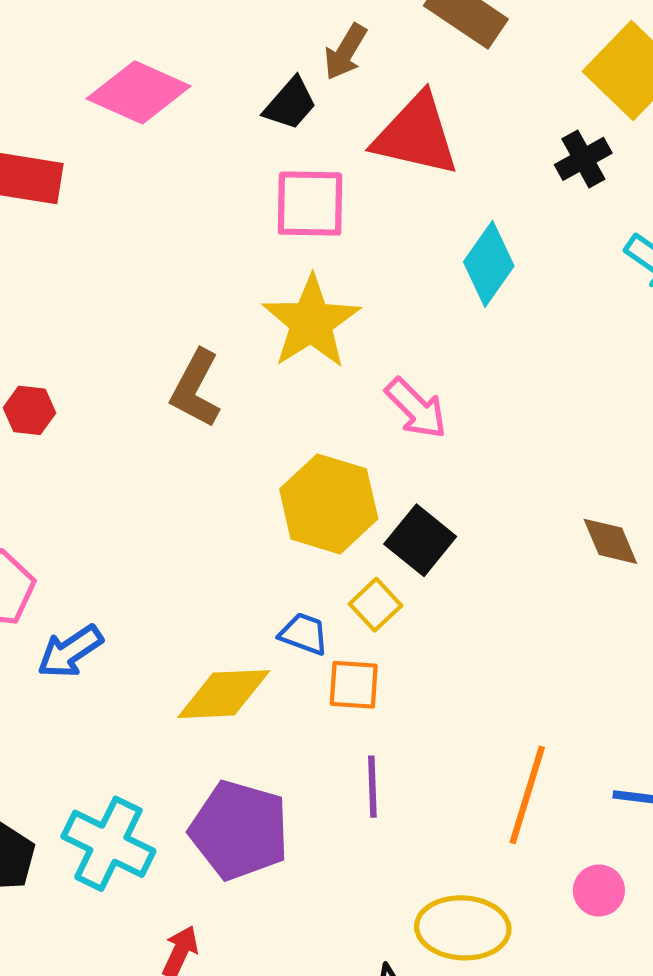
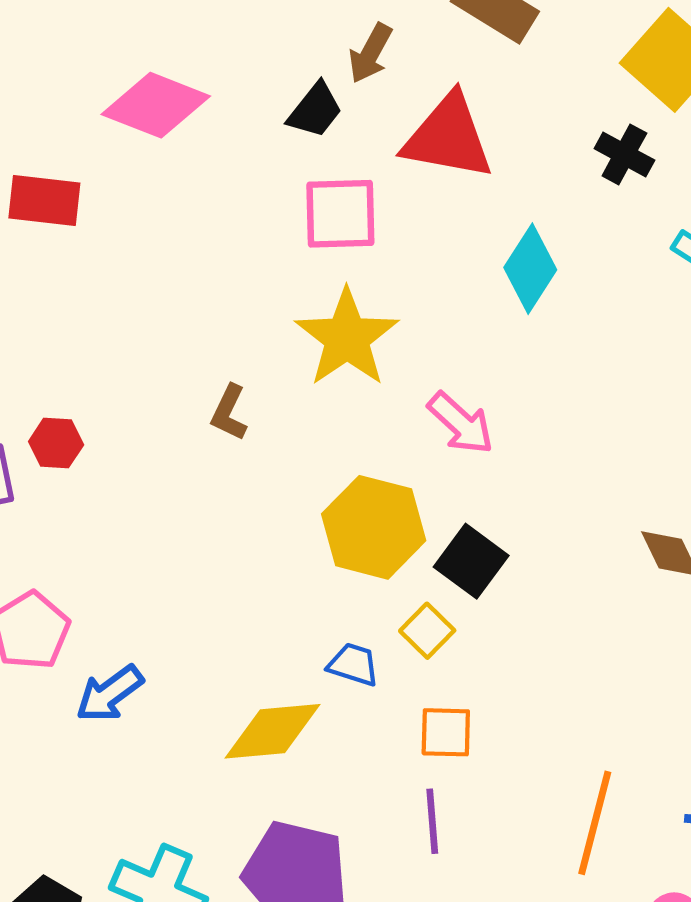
black cross: (583, 159) -> (624, 154), turned -30
brown L-shape: (196, 389) -> (229, 413), size x0.7
orange square: (354, 685) -> (446, 732), moved

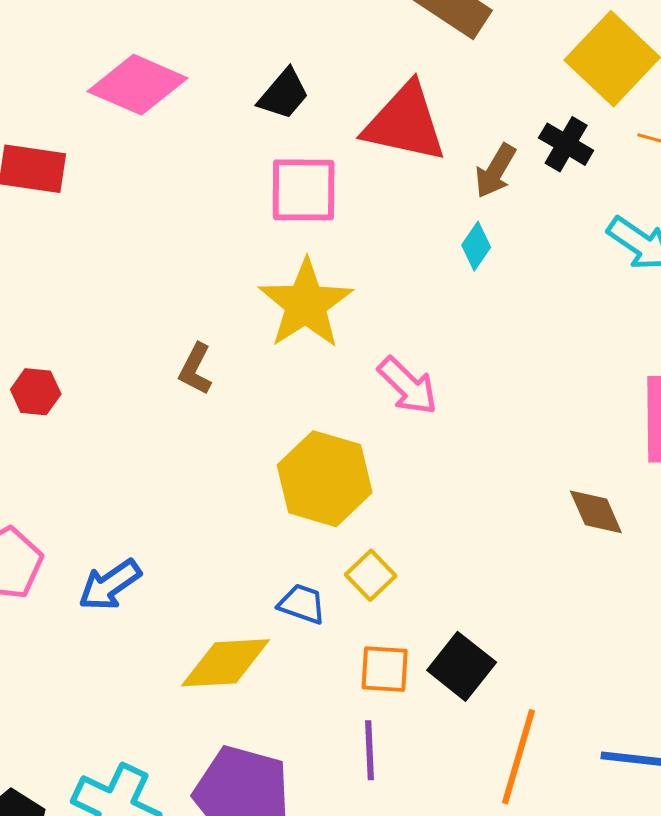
brown arrow: (370, 53) -> (495, 171), moved
cyan diamond: (530, 269) -> (476, 246), size x0.6
black square: (471, 561) -> (462, 666), moved
blue arrow: (109, 694) -> (110, 585), moved

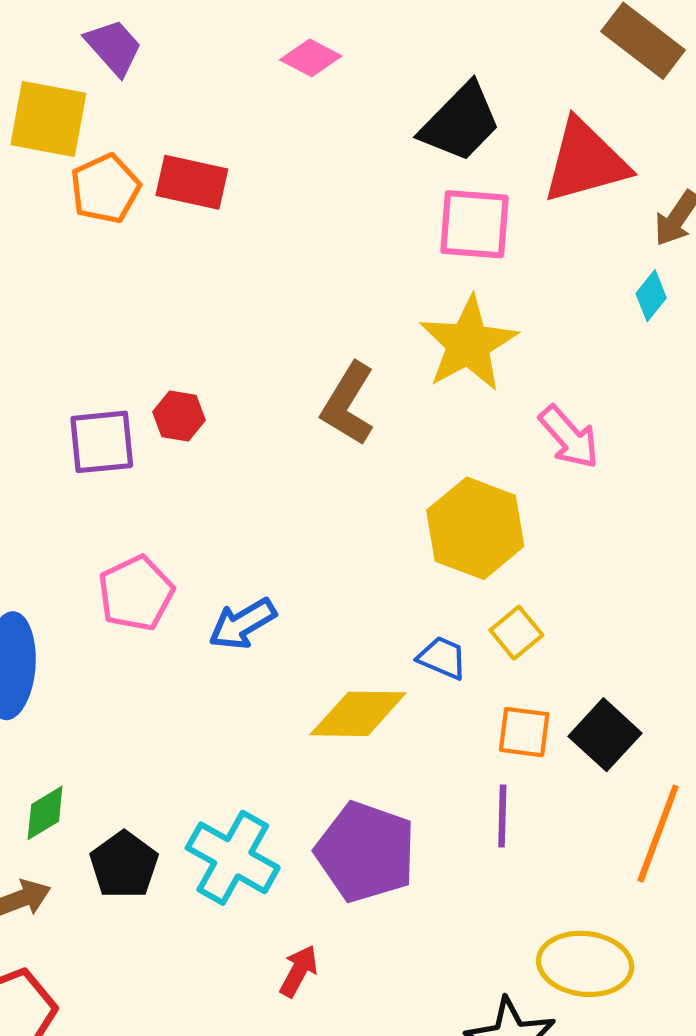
pink diamond: (137, 85) -> (311, 58), moved, size x0.6
black trapezoid: (284, 94) -> (460, 122), size x1.5
red triangle: (405, 123) -> (585, 161), turned -32
brown L-shape: (195, 369) -> (348, 404), size x1.5

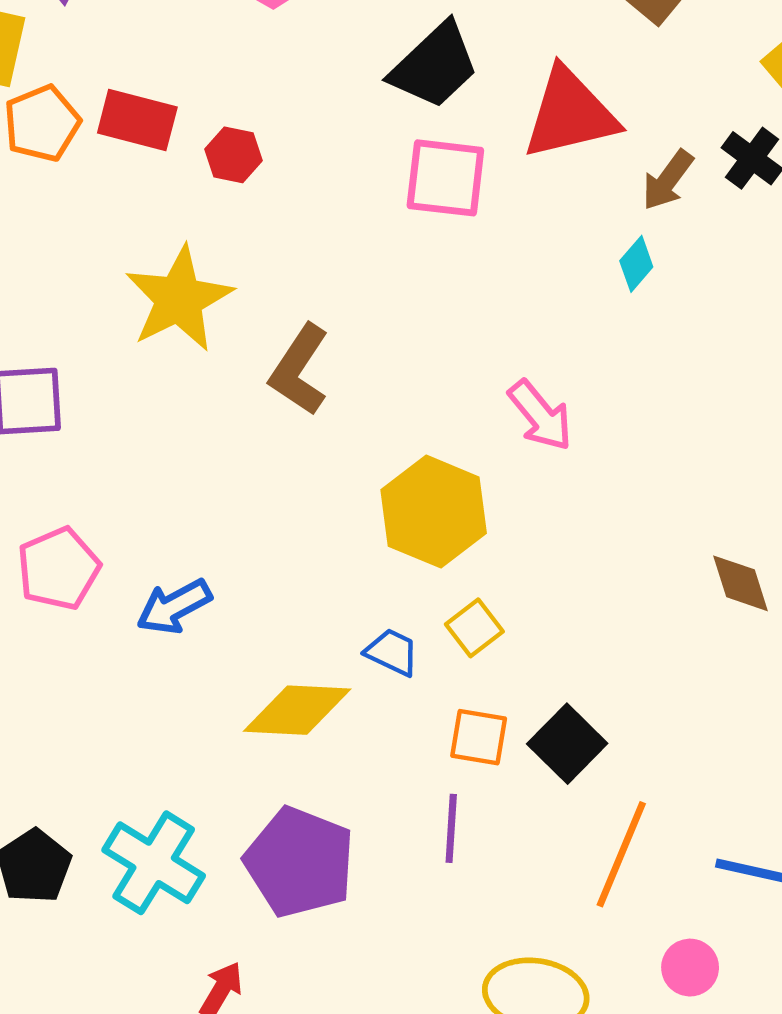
yellow star: (468, 344) -> (179, 299), moved
red hexagon: (179, 416) -> (233, 155), moved

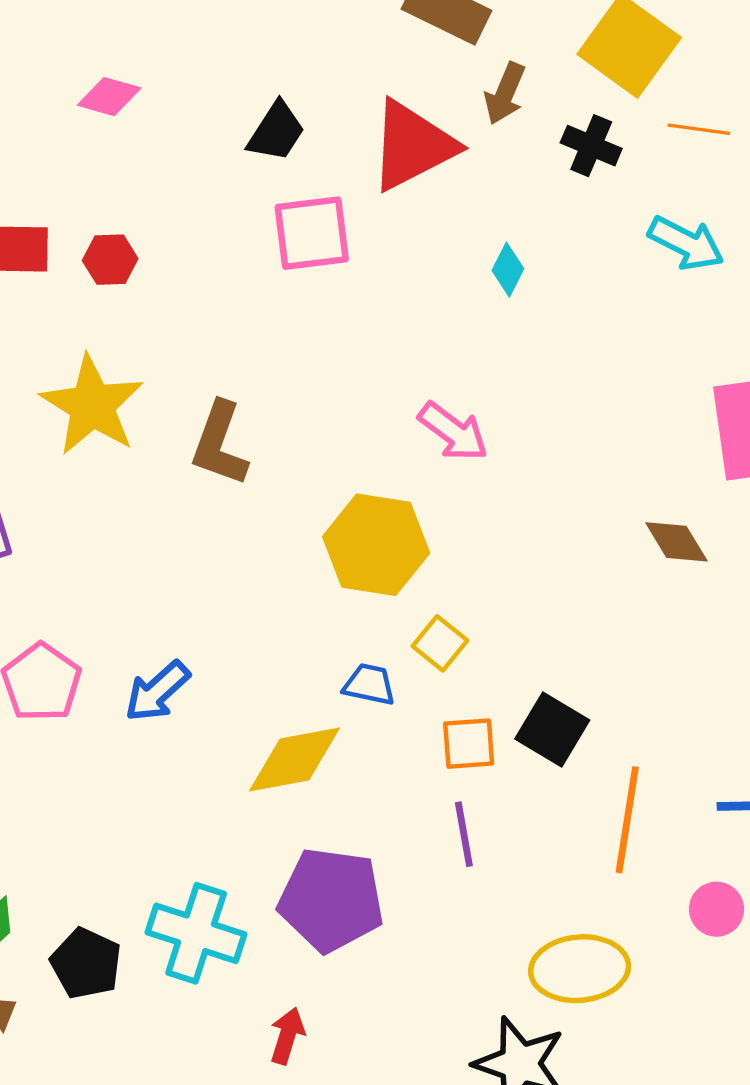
black trapezoid: (434, 66) -> (276, 132), size x0.7
brown arrow: (668, 180) -> (505, 94), moved

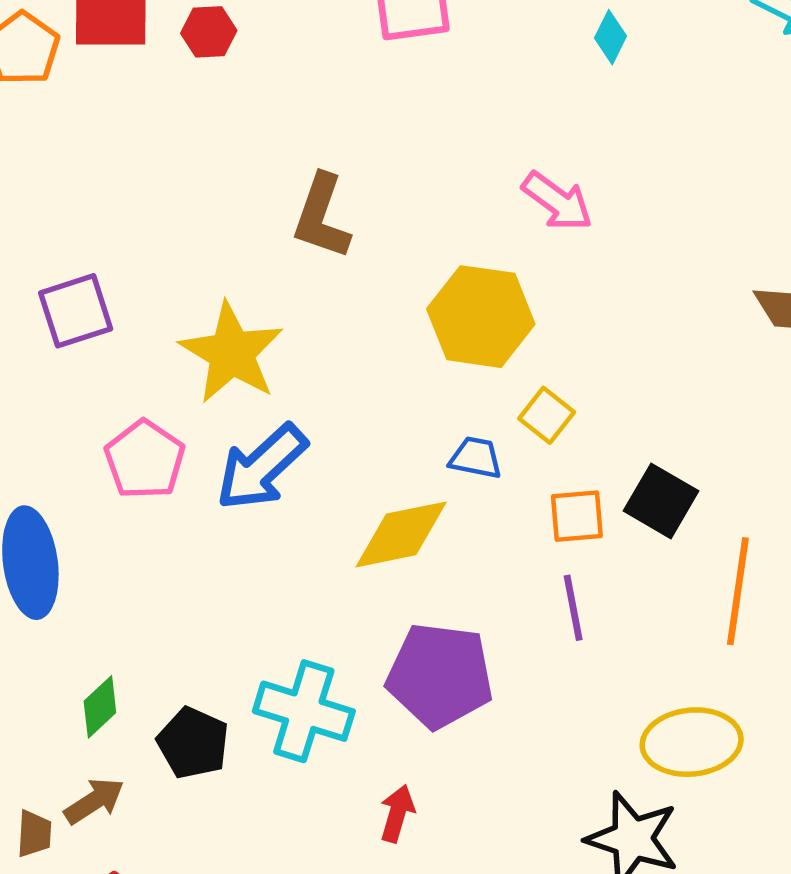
yellow star: (92, 405) -> (232, 353), moved
blue arrow: (157, 691) -> (262, 467), size x1.4

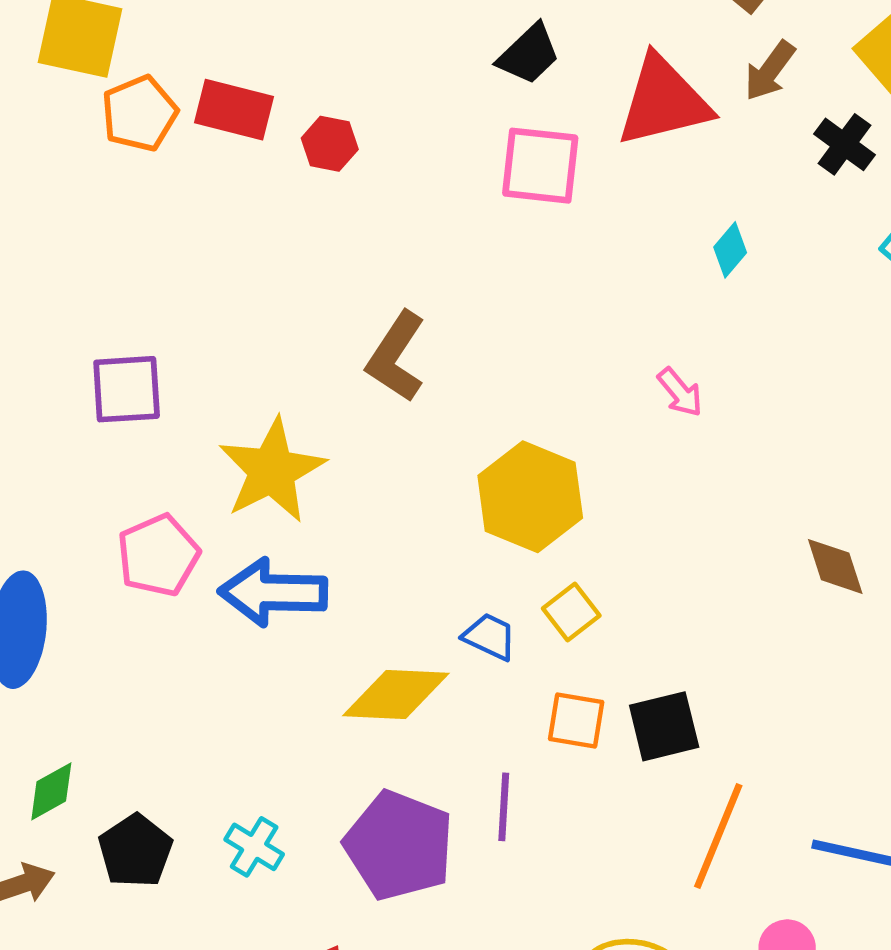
pink arrow: (557, 201) -> (680, 392), moved, size x0.7
blue arrow: (262, 467) -> (273, 592), turned 30
black square: (661, 501) -> (664, 726), turned 32
purple line: (573, 608) -> (504, 807), moved
cyan cross: (304, 711) -> (254, 847), size x0.6

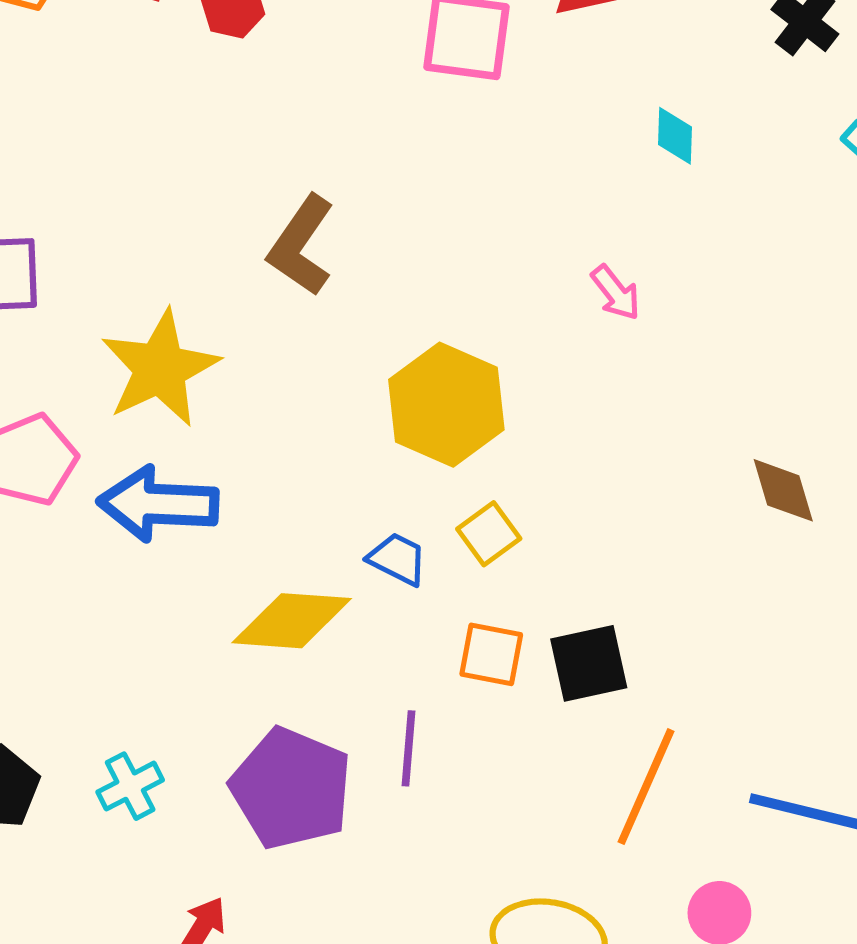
cyan diamond: (730, 250) -> (675, 136), turned -40
cyan cross: (254, 847) -> (130, 786), turned 30

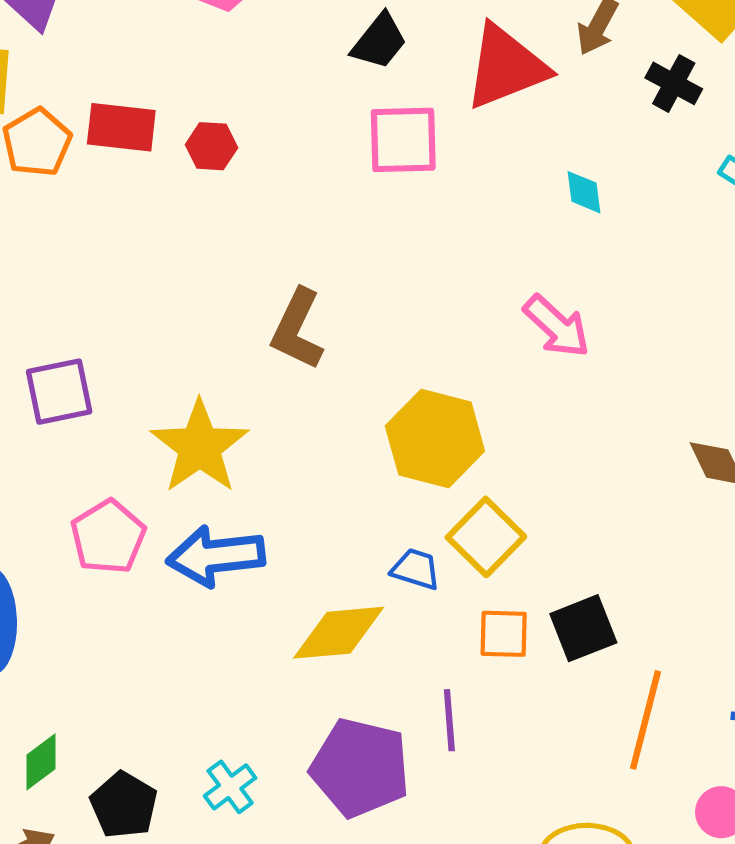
pink arrow: (616, 293) -> (557, 326), size x1.5
yellow square: (489, 534) -> (486, 537), size x1.5

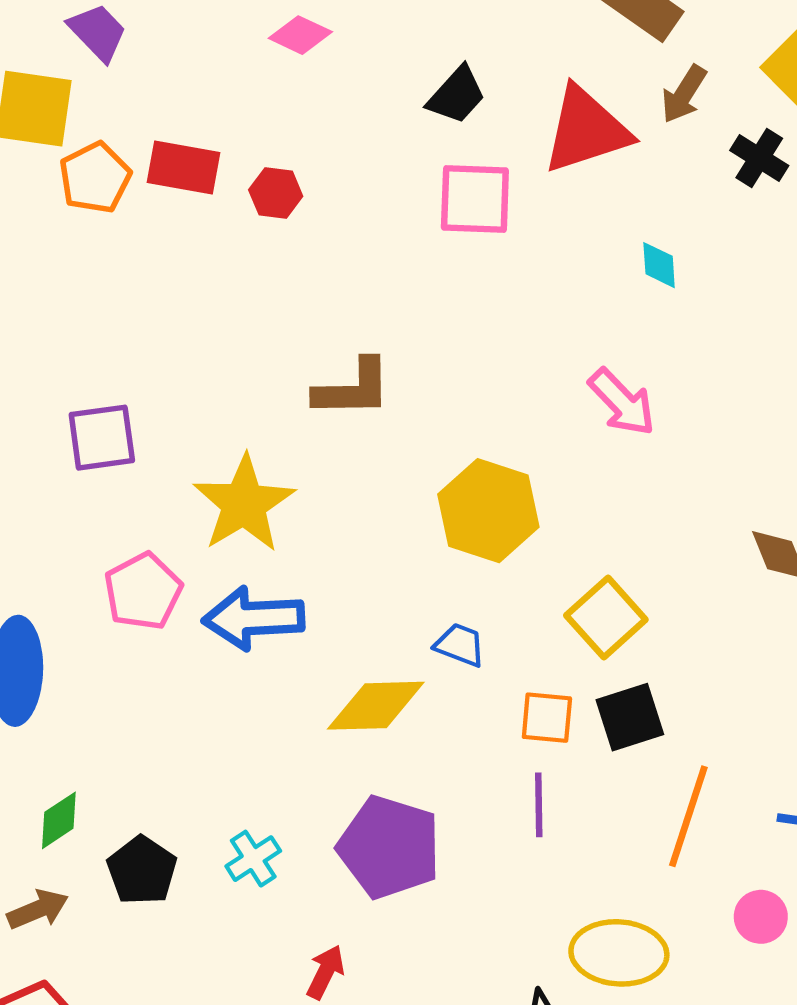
brown L-shape: (297, 329) -> (353, 388), turned -120
yellow square: (486, 537) -> (606, 617), moved
purple line: (449, 720) -> (539, 805), moved

